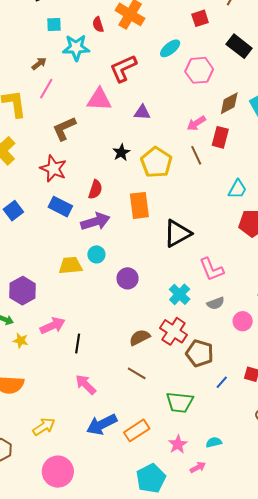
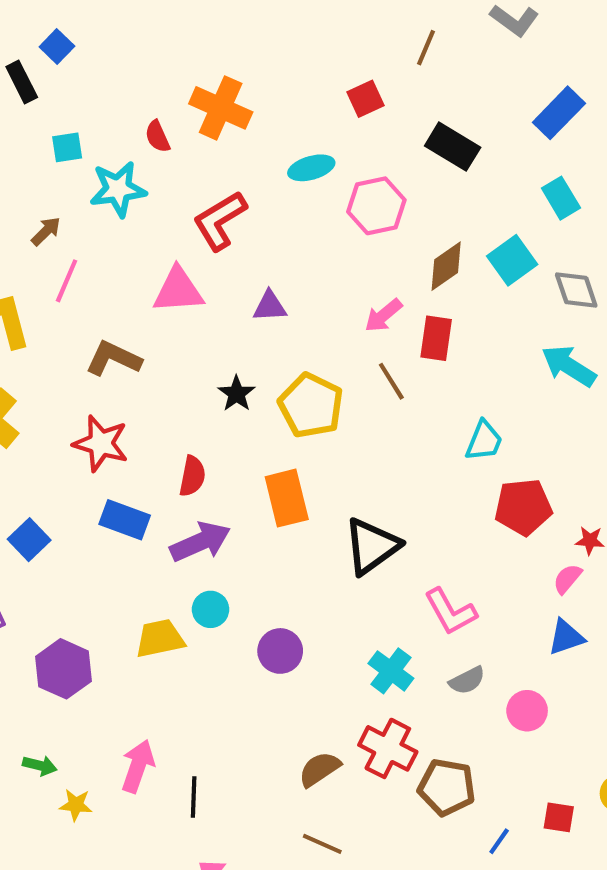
cyan ellipse: (170, 48) -> (311, 168), turned 30
brown L-shape: (64, 129) -> (113, 359), turned 56
purple hexagon: (23, 291) -> (63, 669), moved
pink arrow: (53, 326) -> (138, 766), turned -40

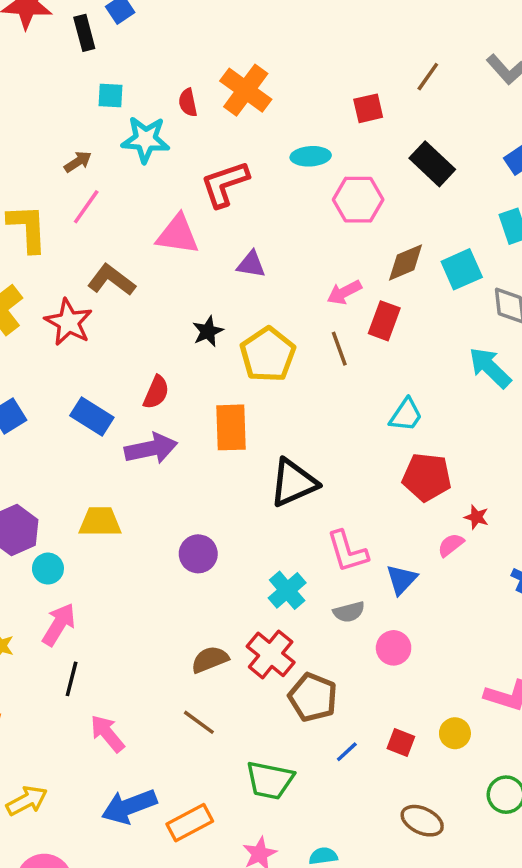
red star: (101, 443) -> (69, 322), moved
cyan circle: (211, 609) -> (48, 569), moved
blue triangle: (566, 637) -> (402, 579), moved, turned -40
black line: (194, 797) -> (72, 679), moved

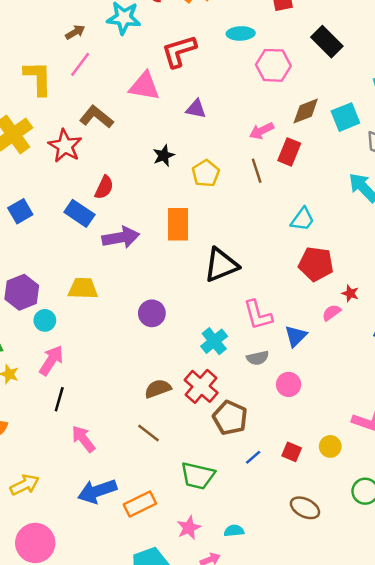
yellow pentagon: (268, 355) -> (206, 173), size x0.7
red semicircle: (156, 392) -> (104, 187), moved

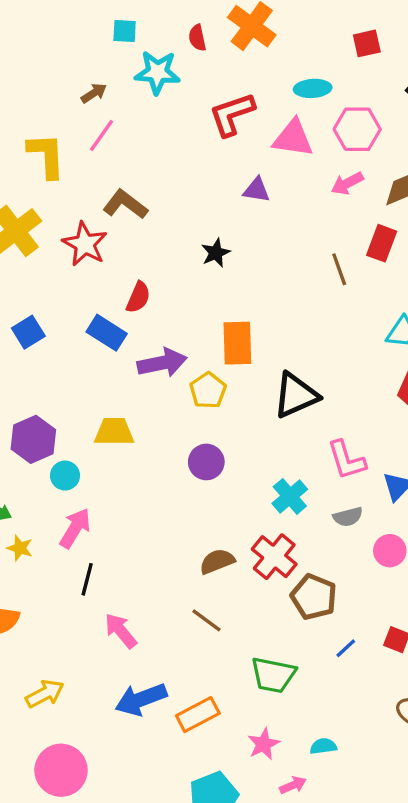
pink triangle: (144, 86) -> (293, 138), moved
pink arrow: (262, 131) -> (347, 183), moved
yellow pentagon: (206, 173) -> (208, 390), moved

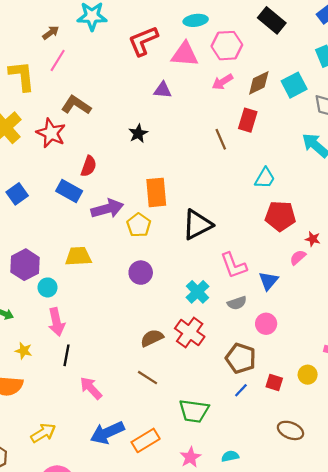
pink arrow: (75, 528) -> (56, 322), turned 140
yellow star: (20, 548) -> (24, 351), moved
brown pentagon: (314, 597) -> (241, 358), moved

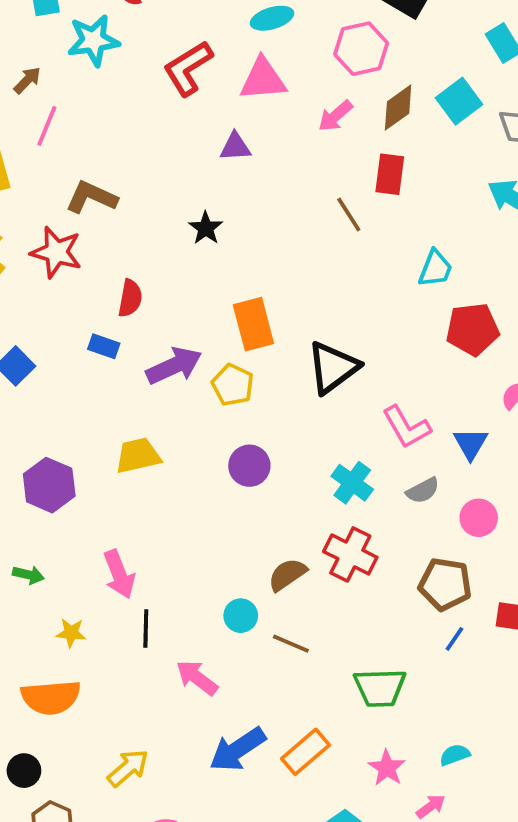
pink hexagon: (227, 46) -> (361, 49), moved
blue rectangle: (69, 191) -> (104, 346), size x0.7
cyan circle: (48, 287) -> (241, 616), moved

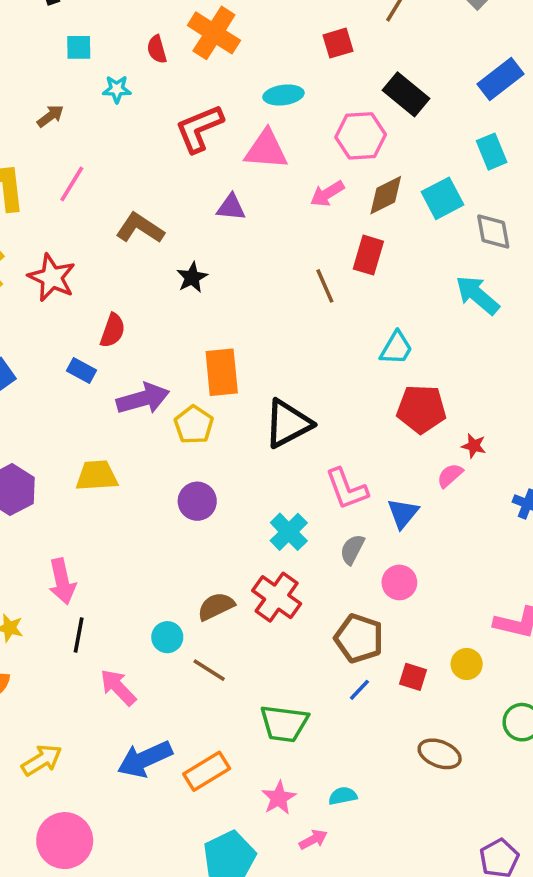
cyan star: (93, 40) -> (117, 89), size x0.6
pink line: (47, 126) -> (72, 184), moved
brown L-shape: (91, 197) -> (140, 228), moved
gray semicircle: (423, 491) -> (352, 549), turned 136

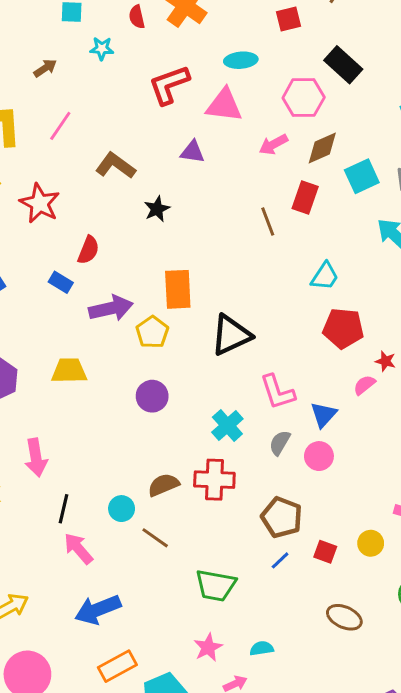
cyan square: (443, 198) -> (362, 176), moved
pink circle: (399, 582) -> (319, 456), moved
red cross: (277, 597) -> (214, 480), turned -36
black line: (79, 635) -> (63, 509), moved
orange rectangle: (207, 771) -> (117, 666), moved

